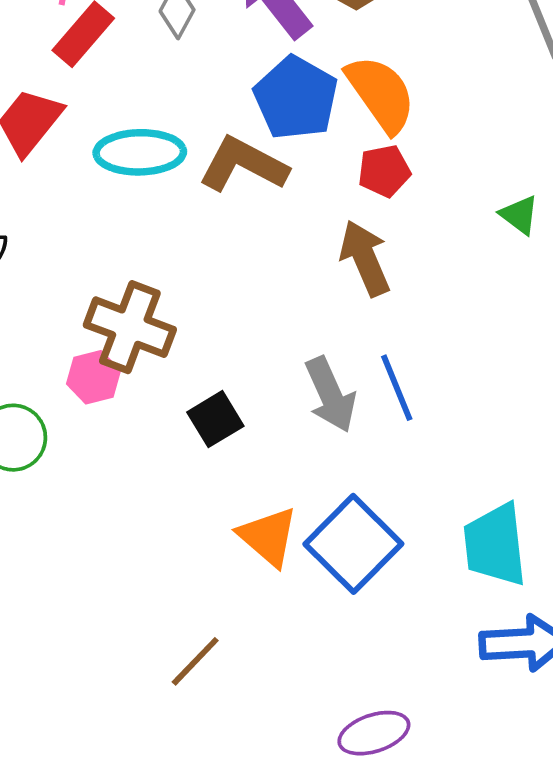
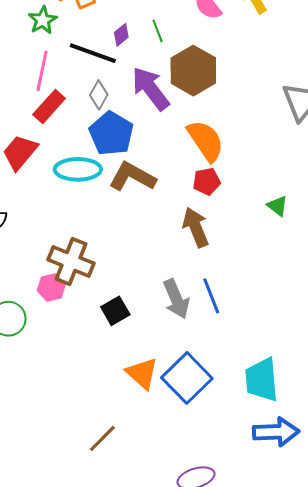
blue pentagon: (296, 98) -> (111, 134), moved

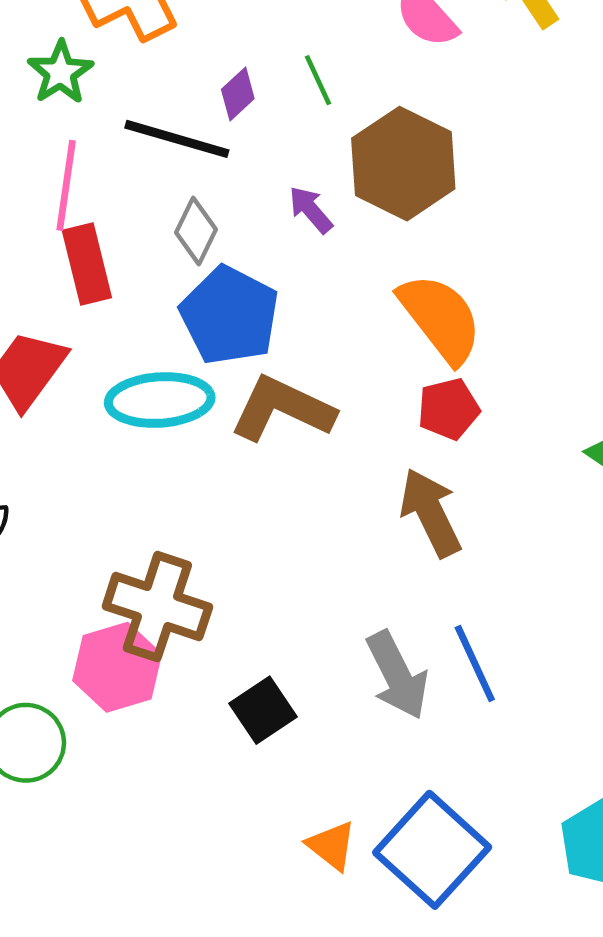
purple arrow: (151, 89) -> (311, 210), size x0.5
red rectangle: (49, 107) -> (87, 264), turned -52
pink hexagon: (51, 288) -> (117, 667), size x1.4
orange triangle: (142, 373) -> (331, 846), size x0.7

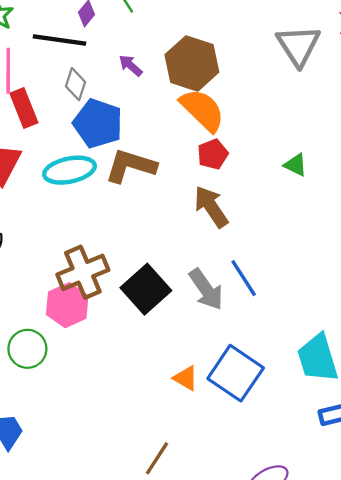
brown hexagon: (403, 164) -> (192, 63), moved
brown cross: (157, 607) -> (83, 272), turned -33
black square: (263, 710) -> (146, 289), moved, size x1.5

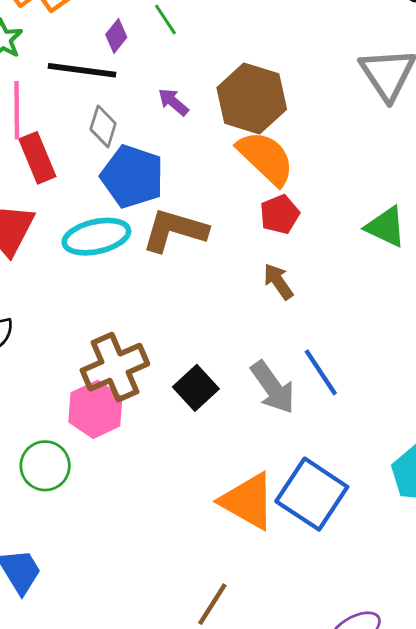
green triangle: (296, 165) -> (386, 227), size x1.4
brown arrow: (211, 207) -> (278, 281), size x0.7
black square: (146, 289) -> (196, 388), size x0.7
orange triangle: (186, 378) -> (248, 501), size x1.8

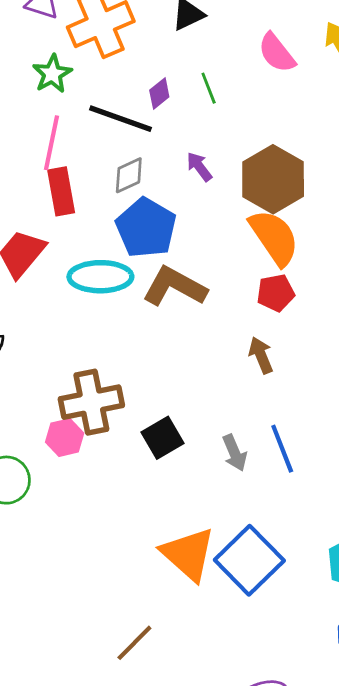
gray diamond: (103, 126) -> (129, 175), turned 36
gray arrow: (273, 387) -> (235, 453), size x0.7
pink hexagon: (95, 409) -> (65, 438), size x0.7

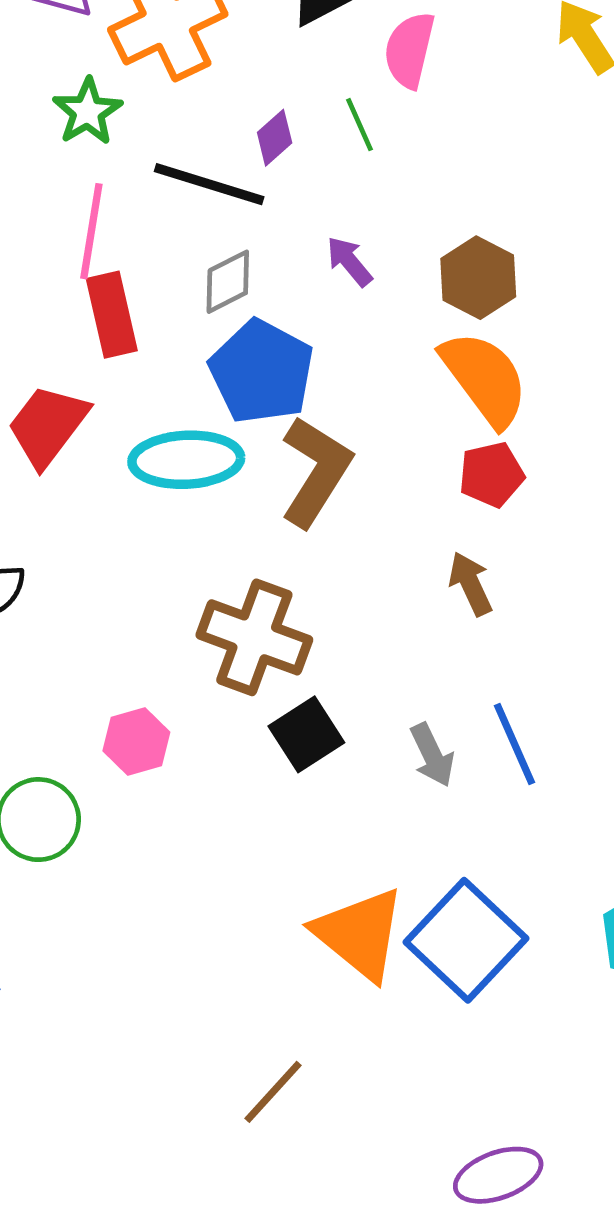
pink semicircle: (277, 53) -> (409, 50), moved, turned 54
brown hexagon: (273, 179) -> (478, 278), size x0.7
brown L-shape: (175, 287) -> (316, 471), turned 96
brown cross: (91, 402) -> (254, 637), moved, turned 34

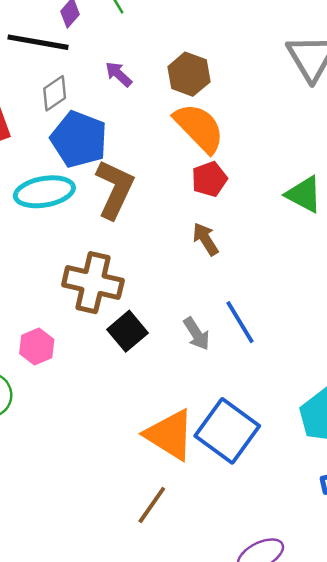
brown line: (273, 1092) -> (152, 505), moved

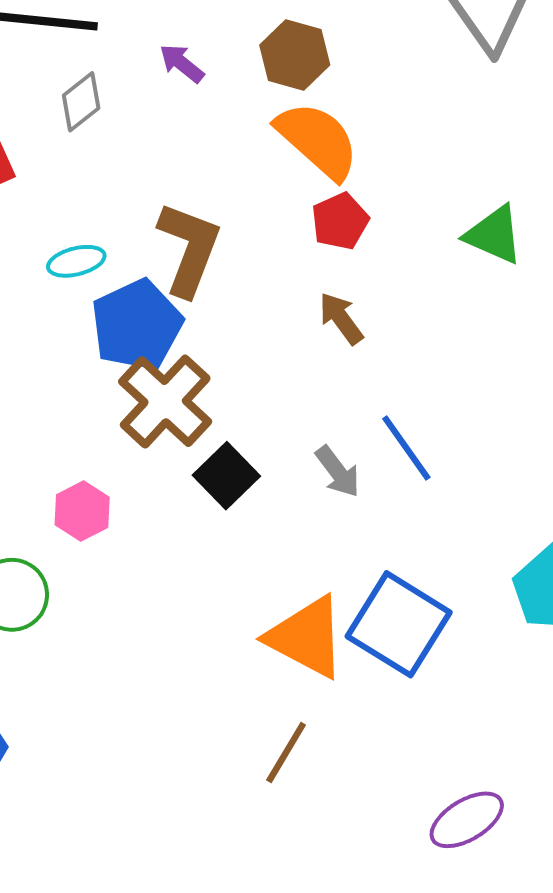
blue pentagon: (79, 139) -> (137, 325), moved, turned 30
cyan ellipse: (44, 192) -> (76, 261), size x0.6
brown cross: (93, 283) -> (165, 402), turned 34

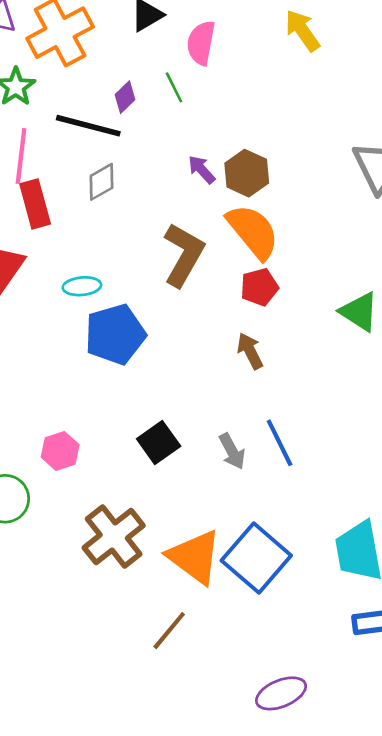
purple arrow: (182, 63) -> (202, 169), moved
brown L-shape: (189, 249) -> (184, 255), moved
brown cross: (165, 402) -> (114, 537), moved

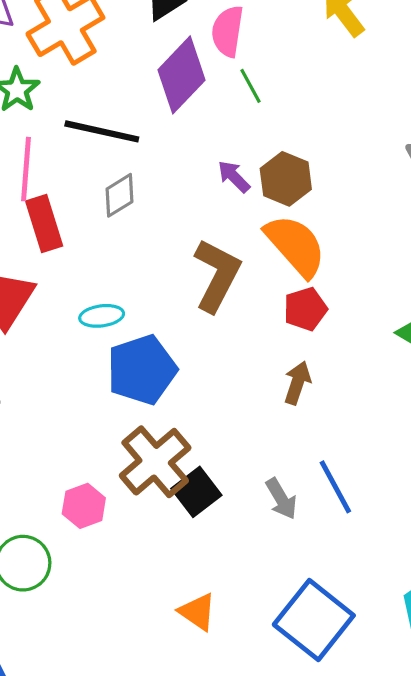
green line: (174, 87) -> (250, 86), moved
purple diamond: (125, 97) -> (182, 75), moved, size x2.0
brown arrow: (250, 351) -> (297, 383), turned 48
brown cross: (114, 537) -> (155, 462), moved
orange triangle: (195, 557) -> (197, 612), moved, size x0.6

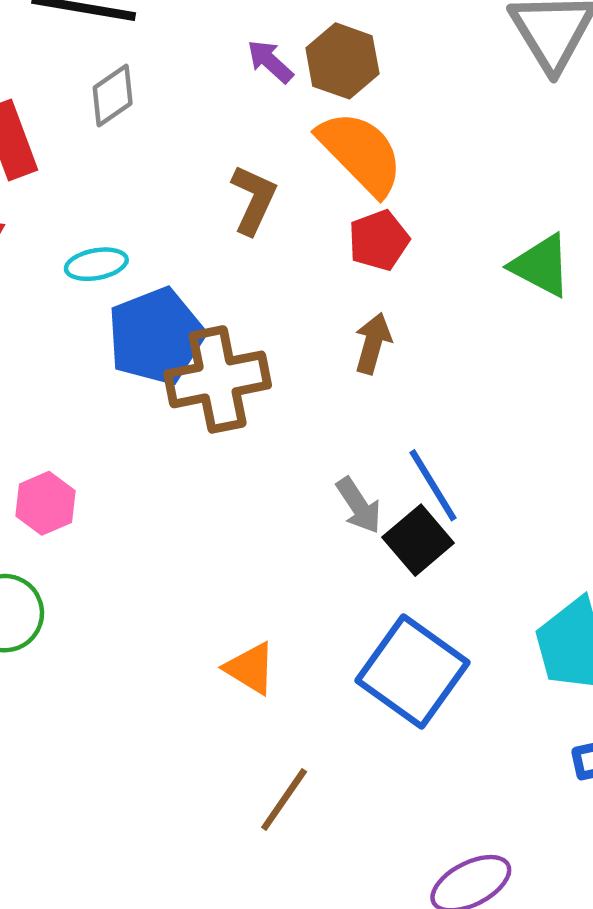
brown L-shape: (217, 275) -> (254, 200), size x0.7
brown cross: (155, 462) -> (218, 379), moved, turned 32
black square: (196, 492) -> (418, 540), moved
pink hexagon: (84, 506) -> (45, 503), moved

